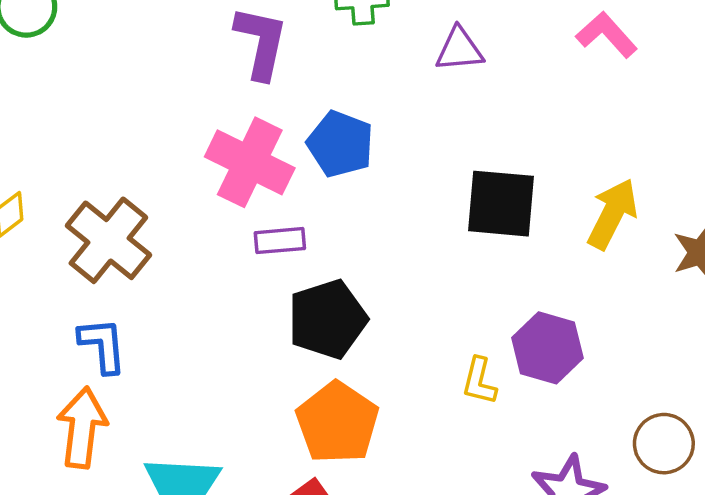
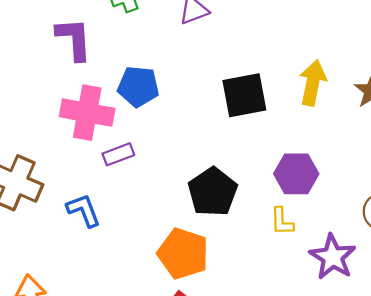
black pentagon: (327, 319) -> (213, 192), moved
blue L-shape: (103, 345) -> (84, 210), moved
yellow L-shape: (479, 381) -> (282, 221), moved

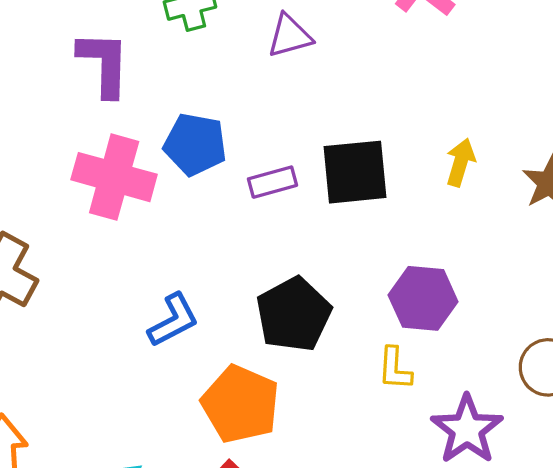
yellow arrow: (313, 83) -> (460, 162), size x0.7
purple rectangle: (118, 154) -> (273, 182), moved
blue L-shape: (84, 210) -> (173, 320), moved, turned 78

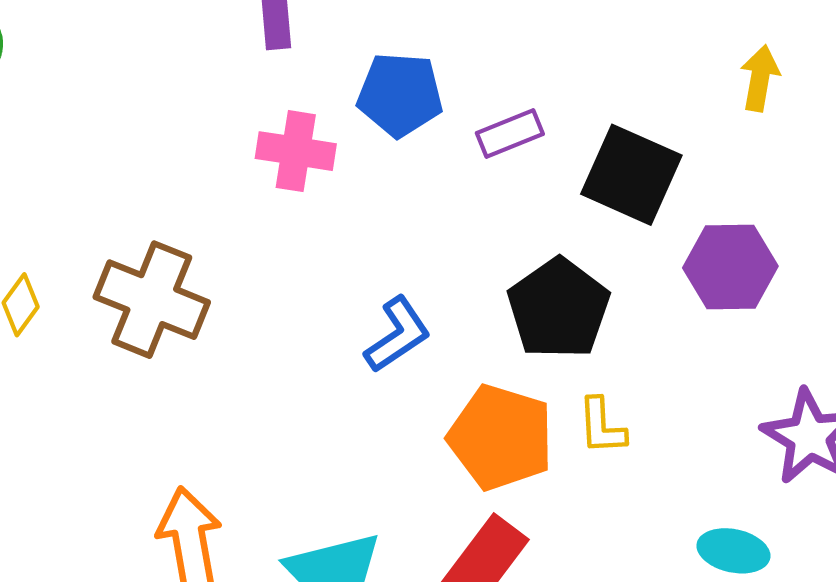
black square: (355, 172) -> (631, 175), moved, turned 36
pink cross: (114, 177) -> (296, 151), size x0.7
yellow L-shape: (395, 369) -> (602, 426), moved

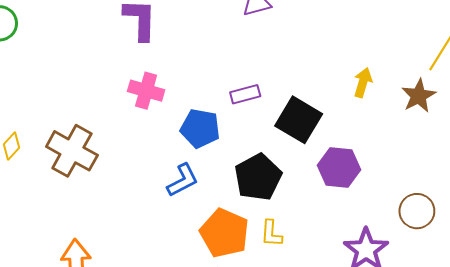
blue pentagon: (400, 95) -> (200, 128), moved

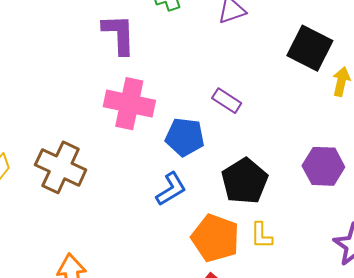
pink cross: (146, 91) -> (129, 104), size x1.4
purple rectangle: (245, 94) -> (227, 101), turned 52
black square: (299, 120) -> (310, 48), moved

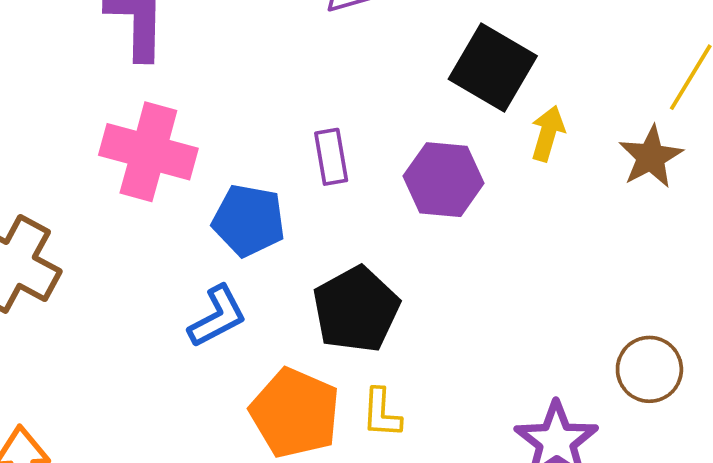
purple rectangle: (227, 101) -> (331, 157), turned 44
purple hexagon: (323, 166) -> (444, 180), moved

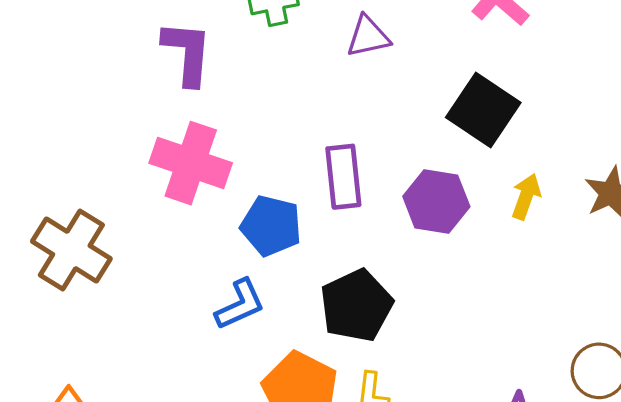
yellow arrow: (548, 133) -> (526, 196), moved
purple rectangle: (331, 157) -> (343, 177), size x1.4

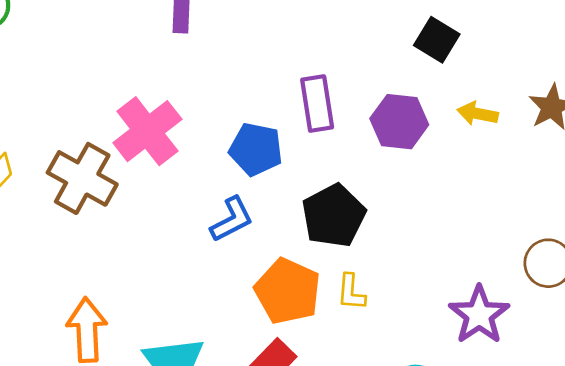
black square: (483, 110) -> (437, 40), size x0.7
pink cross: (191, 163) -> (147, 131), moved, turned 36
yellow arrow: (526, 196) -> (478, 114), turned -96

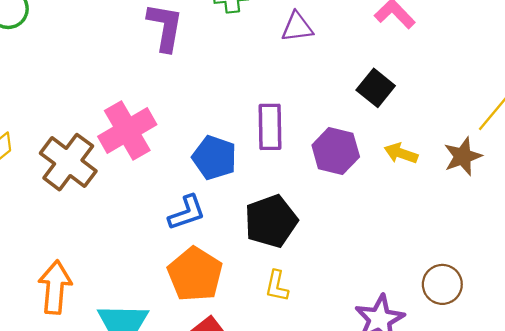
orange pentagon: (288, 291) -> (195, 274), moved

